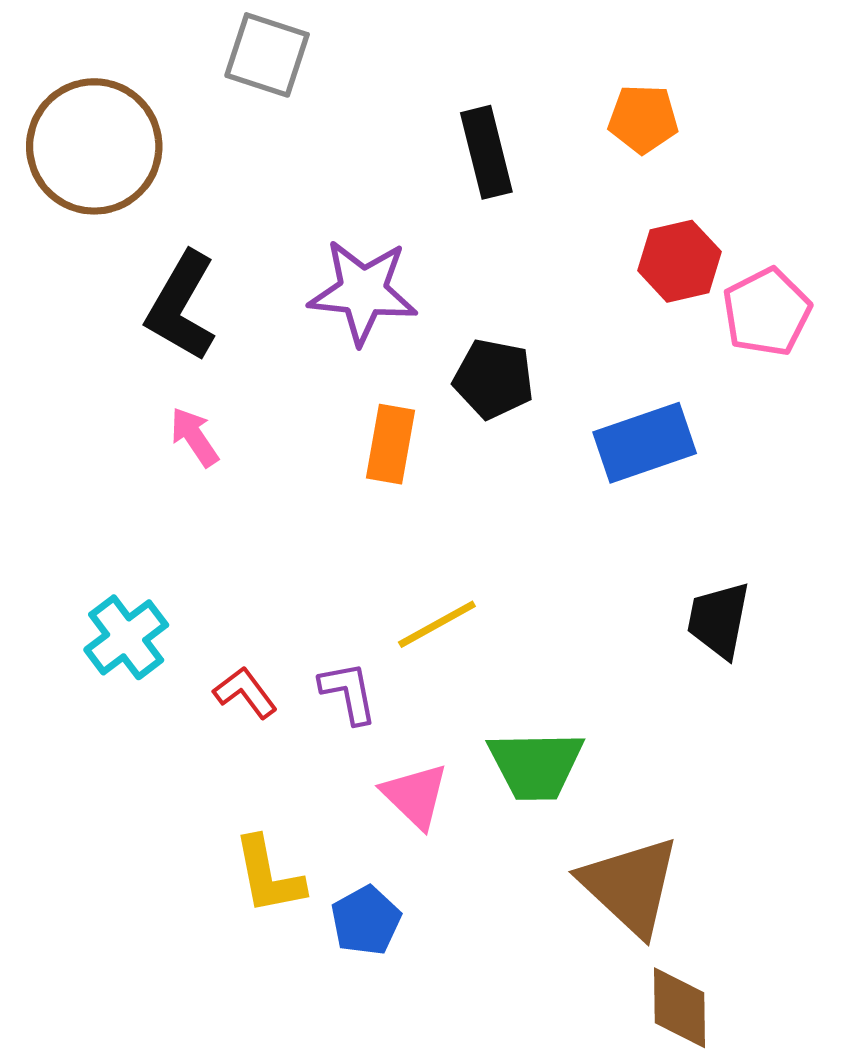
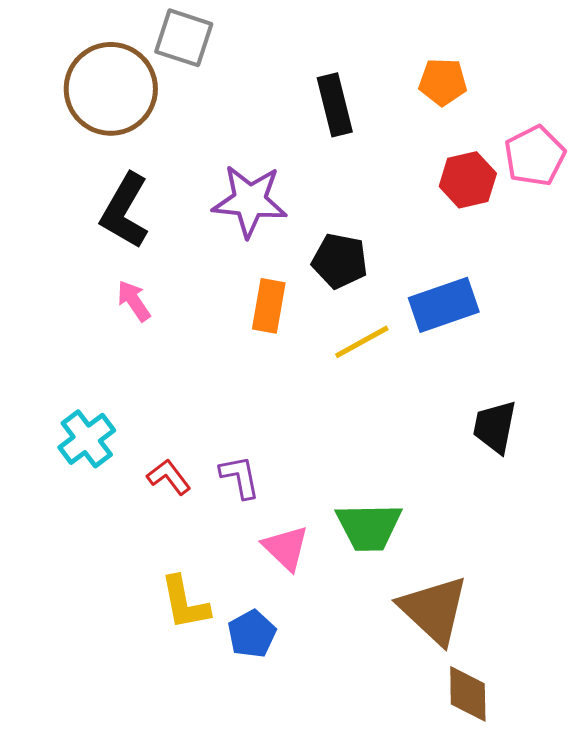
brown circle: (94, 146) -> (111, 89), moved
pink pentagon: (767, 312) -> (535, 156), moved
yellow line: (437, 624) -> (362, 342), moved

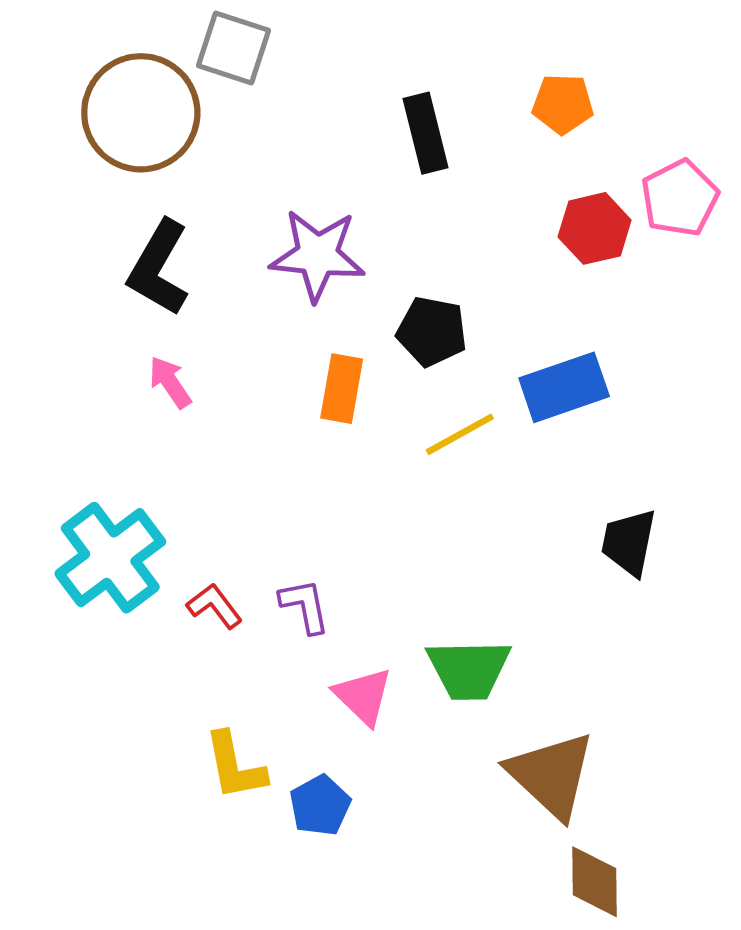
cyan cross: (87, 439) -> (110, 558), size x1.5

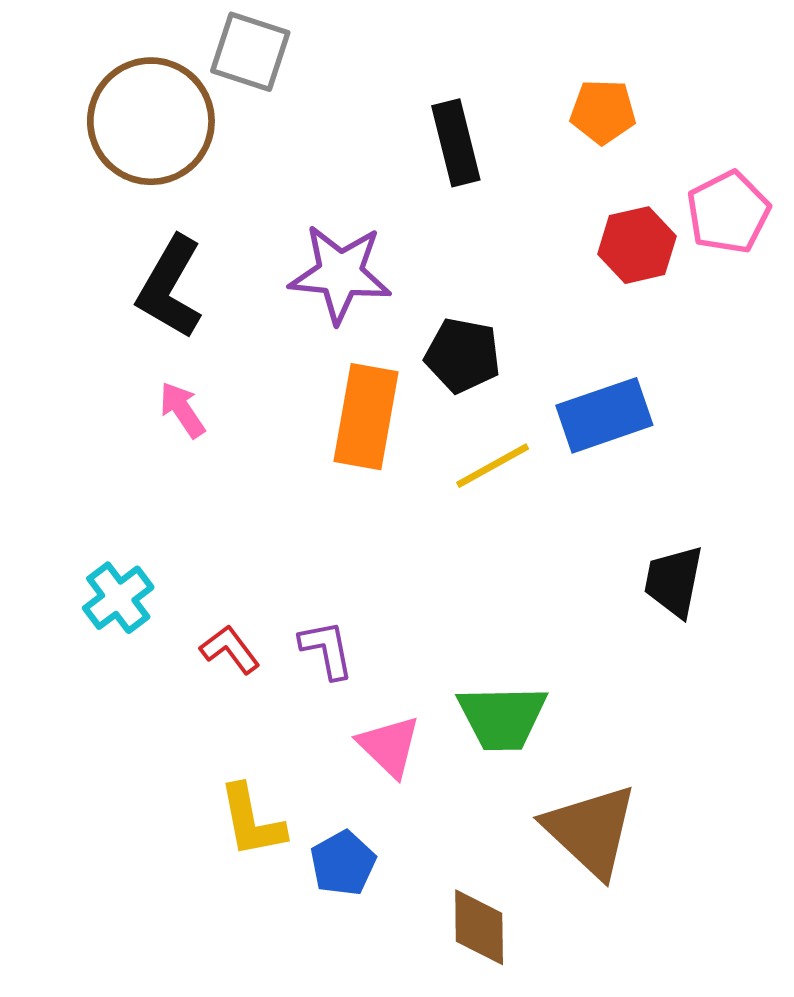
orange rectangle: (342, 389) -> (366, 417), size x1.4
cyan cross: (110, 558) -> (118, 598), size x0.6
brown diamond: (595, 882) -> (479, 927), moved

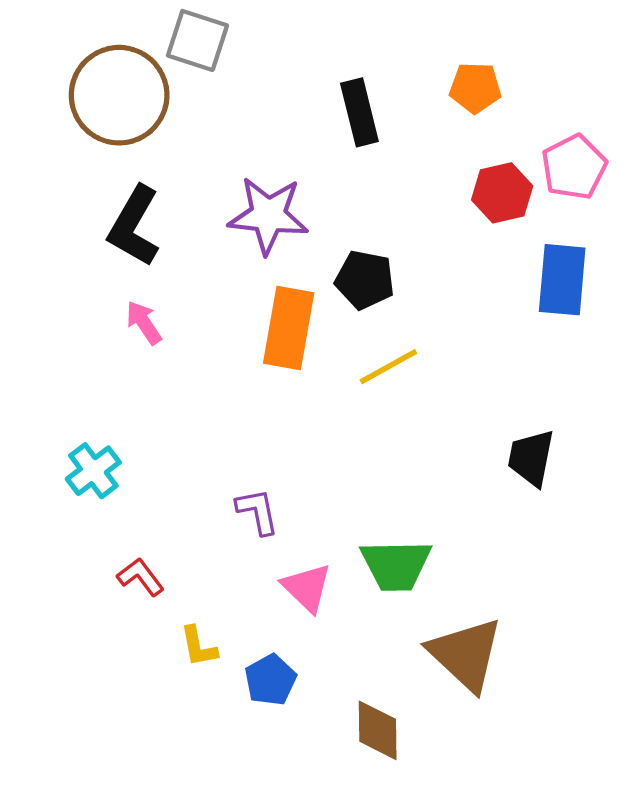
blue rectangle: (604, 415) -> (562, 280), moved, turned -66
red L-shape: (230, 649) -> (141, 577), moved
yellow L-shape: (252, 821) -> (198, 647), size x0.7

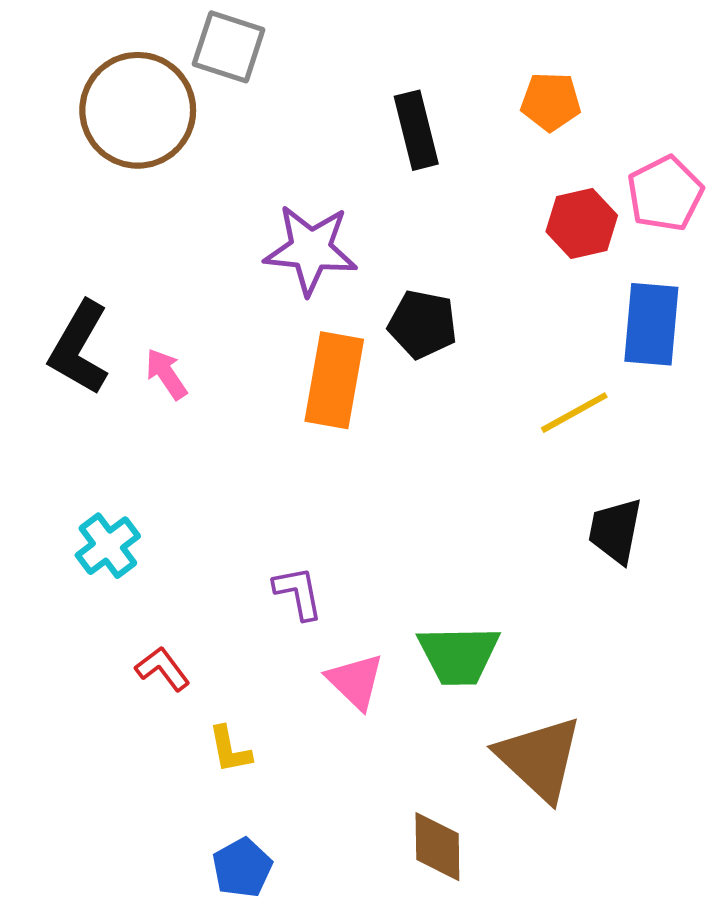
black L-shape: (134, 226) -> (79, 348), moved
yellow line: (388, 367) -> (574, 413), moved
blue pentagon: (270, 680) -> (242, 868), moved

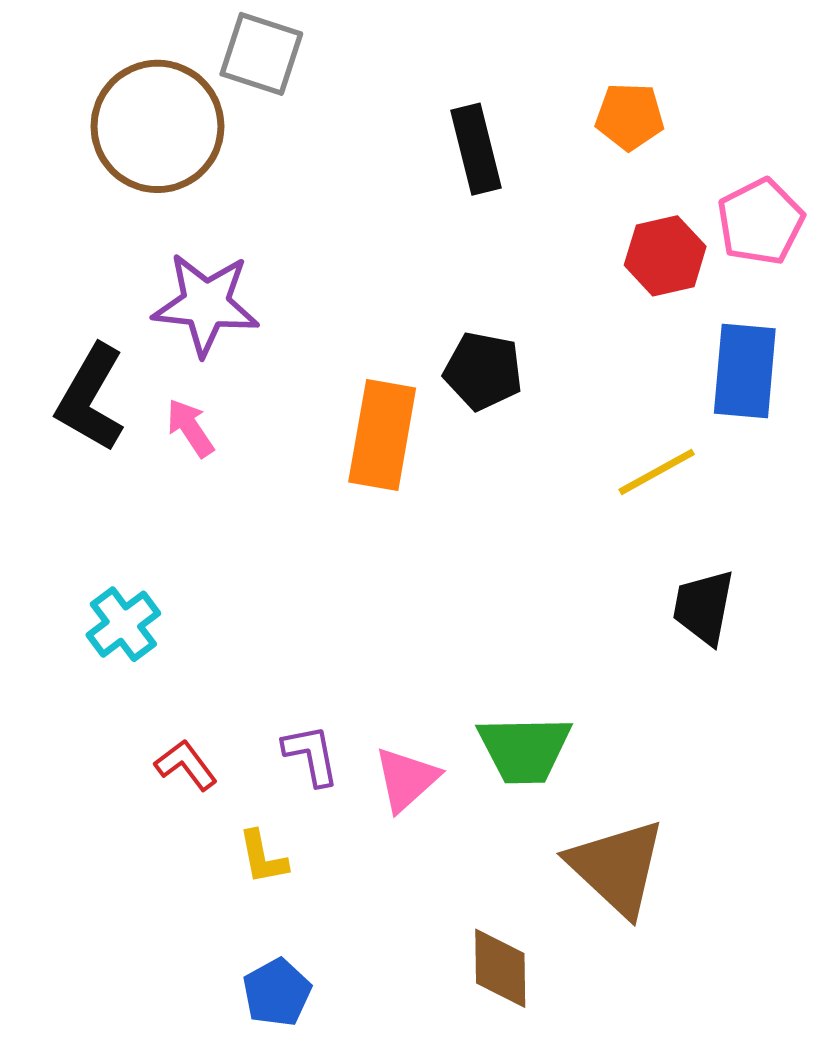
purple star: (311, 250) -> (206, 304), moved
purple L-shape: (298, 593) -> (311, 755), moved
pink triangle: (355, 681) -> (406, 779), turned 34

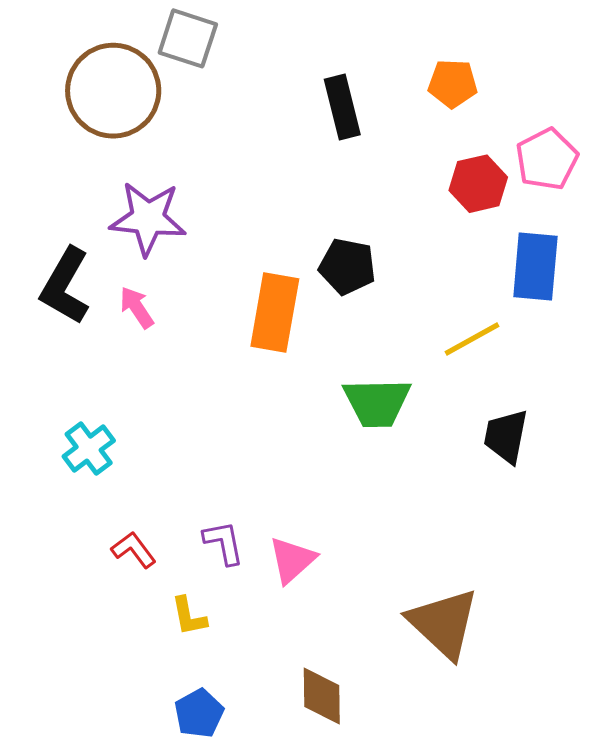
green trapezoid: (524, 749) -> (377, 402), moved
brown diamond: (500, 968) -> (322, 696), moved

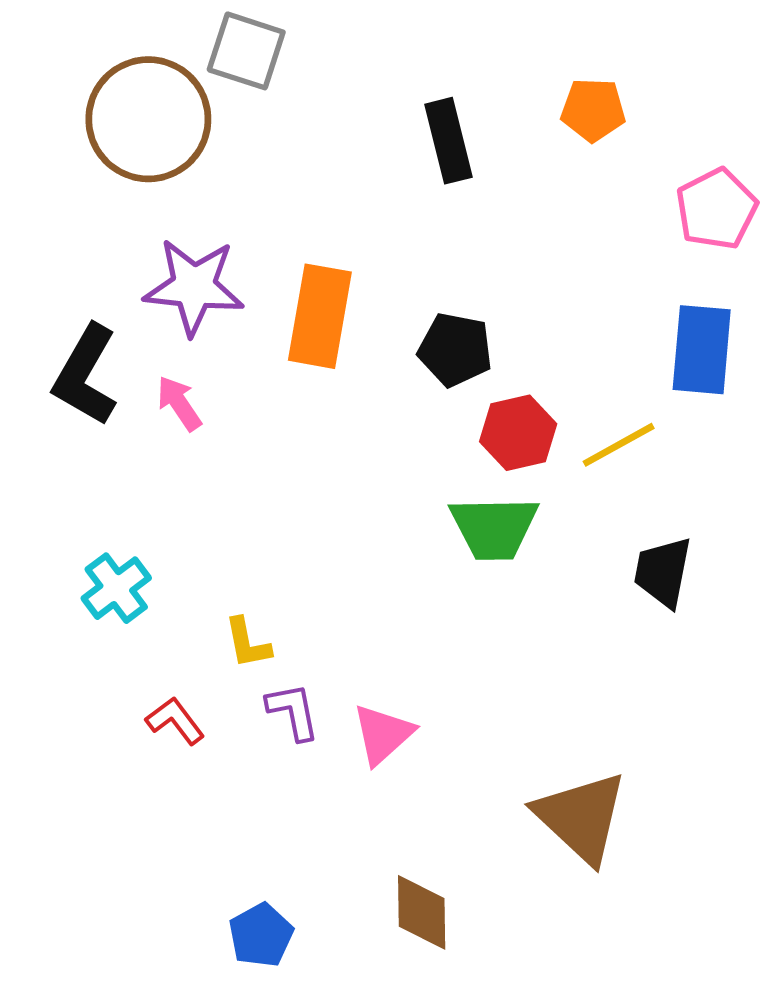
red hexagon: (478, 184) -> (518, 433), moved
orange rectangle: (275, 313) -> (320, 316), moved
yellow L-shape: (189, 616) -> (248, 643), moved

